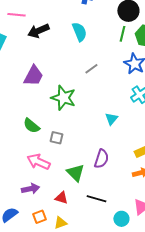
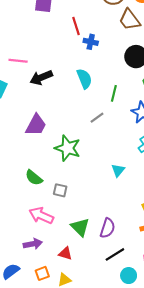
green line: (122, 34) -> (114, 93), moved
purple semicircle: (101, 159) -> (108, 228), moved
black line: (96, 199) -> (115, 254), moved, turned -48

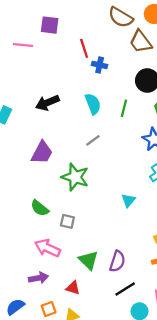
pink line: (18, 61) -> (23, 45), moved
green line: (114, 93) -> (124, 108), moved
gray line: (97, 118) -> (93, 140), moved

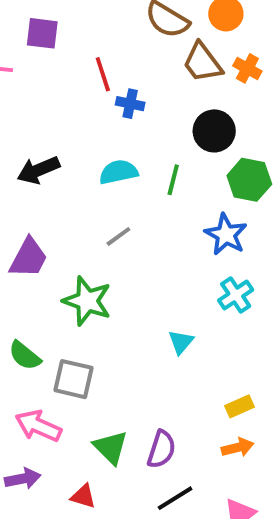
cyan semicircle: (93, 104) -> (118, 172), turned -80
gray square: (67, 221) -> (74, 379), size x1.5

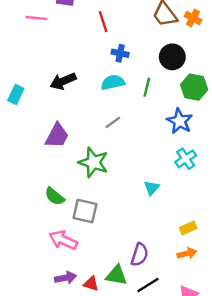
blue cross: (130, 104) -> (120, 53), moved
green triangle: (111, 447) -> (116, 275), moved, turned -35
purple arrow: (23, 479) -> (66, 278), moved

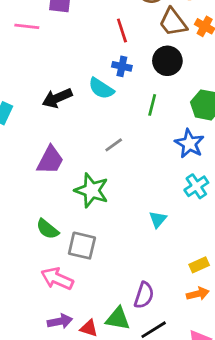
red line: (103, 22) -> (122, 30), moved
black circle: (172, 57) -> (167, 61), moved
cyan semicircle: (113, 82) -> (101, 88), moved, turned -135

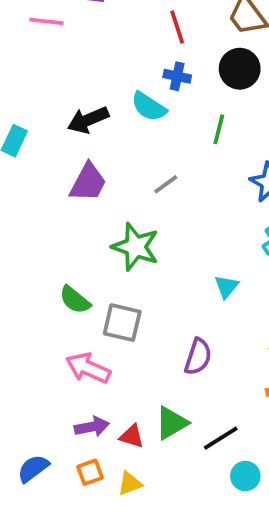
purple trapezoid: (50, 160) -> (88, 182), moved
purple semicircle: (144, 295) -> (198, 357), moved
green triangle: (118, 319) -> (171, 423), turned -40

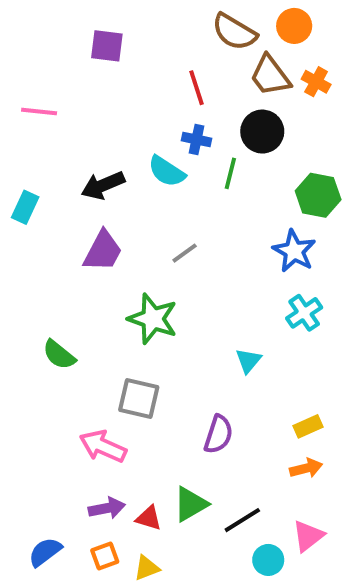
pink line: (46, 21) -> (39, 112), moved
green line: (219, 129) -> (230, 173), moved
green semicircle: (75, 300) -> (59, 355), moved

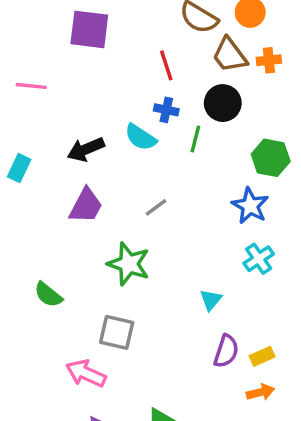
purple square: (107, 46) -> (89, 29), size x1.4
orange cross: (316, 82) -> (269, 60), turned -35
purple semicircle: (218, 434) -> (226, 351), moved

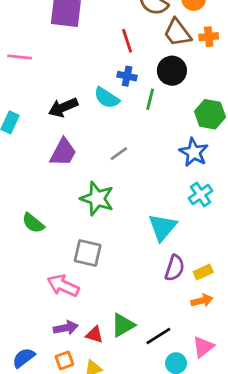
cyan triangle: (211, 300) -> (162, 227), size x1.6

